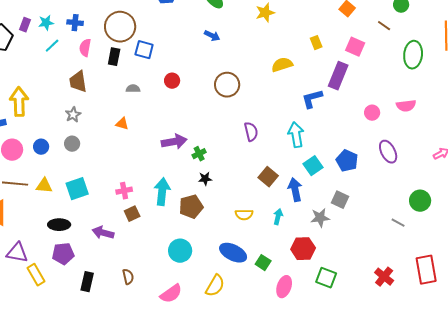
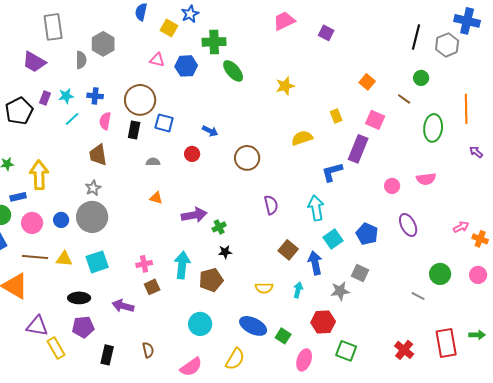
blue arrow: (212, 36) -> (210, 131), moved
orange triangle: (122, 124) -> (156, 198), moved
gray circle: (72, 144) -> (92, 217), size x2.0

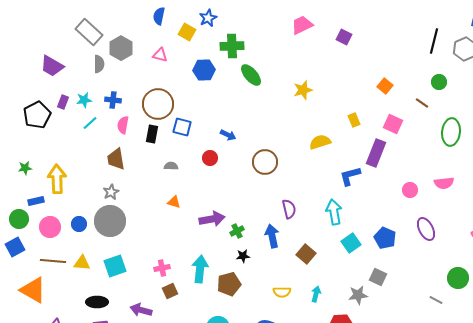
gray rectangle: (53, 27) -> (89, 32), moved, turned -40
pink triangle: (157, 60) -> (160, 55), moved
blue arrow: (315, 263) -> (272, 236), moved

